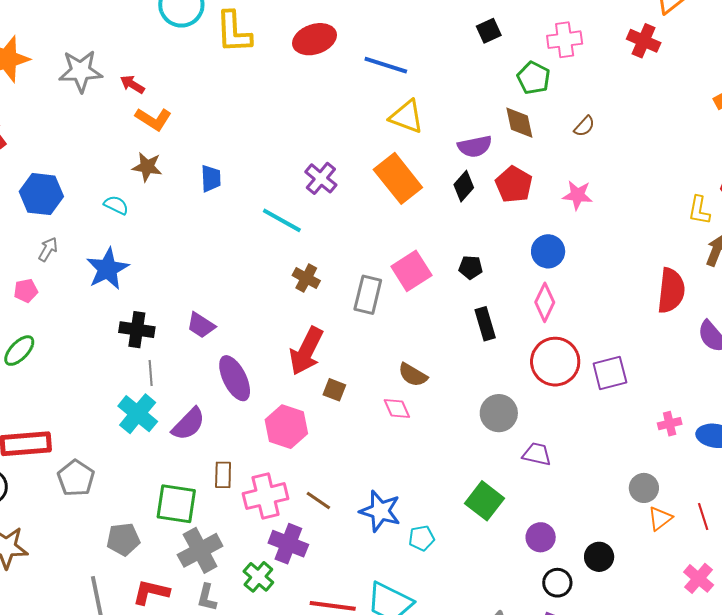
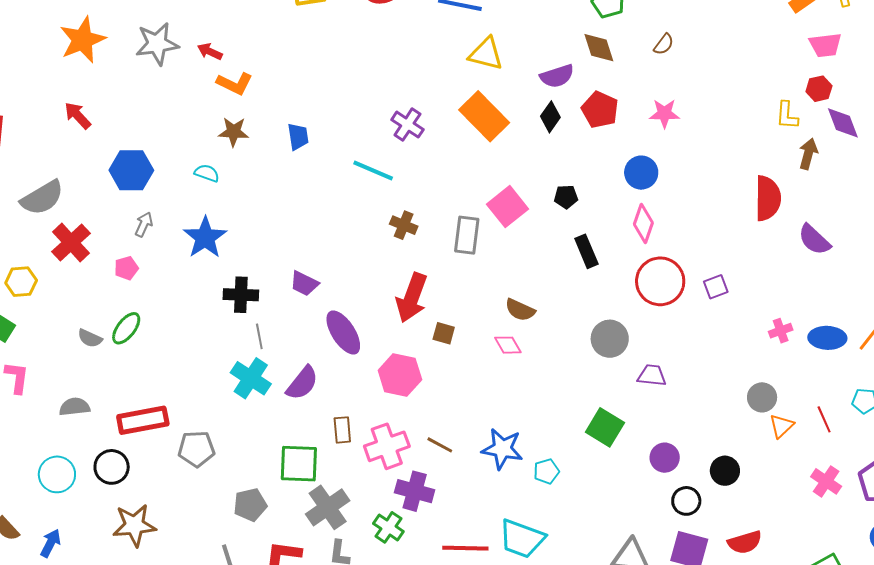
purple square: (610, 373) -> (716, 287), size x0.7
gray pentagon: (76, 478) -> (196, 449), turned -30

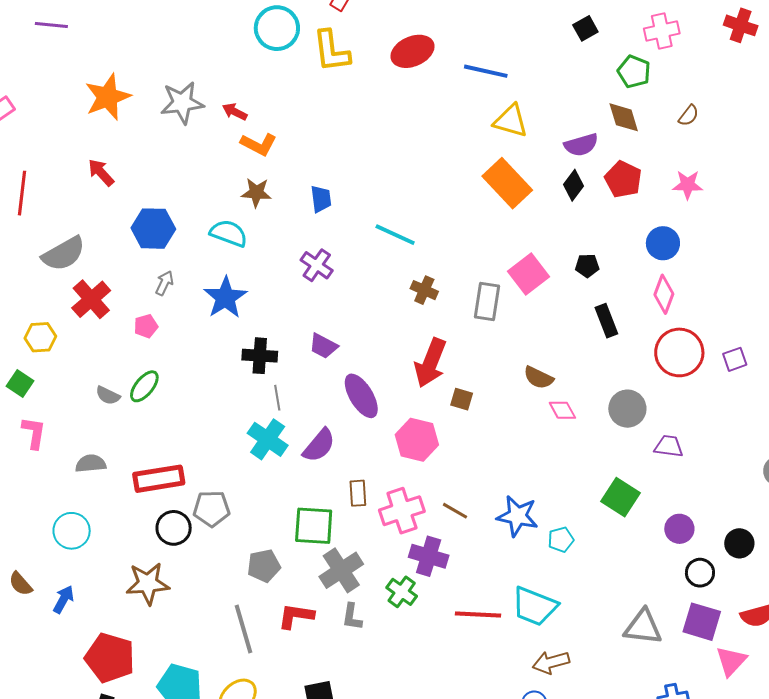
purple cross: (407, 125) -> (317, 265), moved
cyan semicircle: (207, 173) -> (229, 233), size x1.5
pink diamond: (508, 345) -> (562, 410), moved
black circle: (112, 467) -> (174, 528), moved

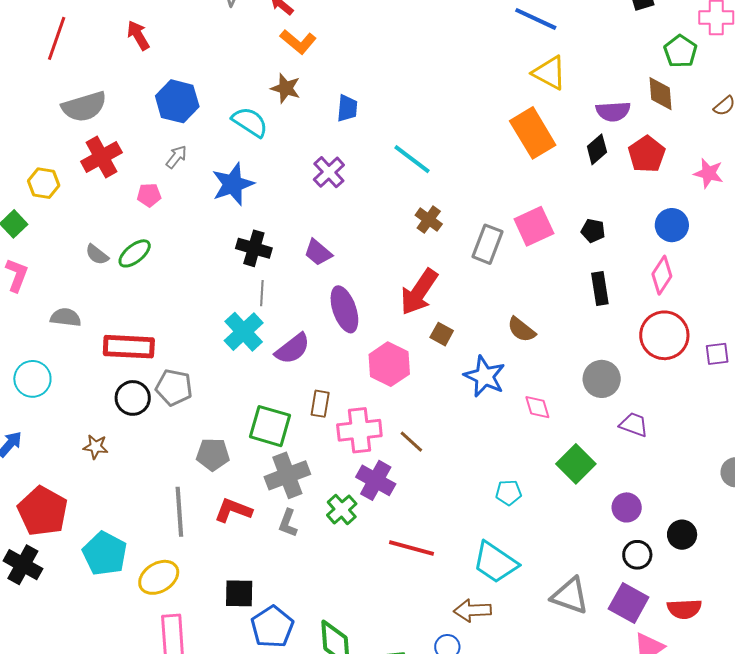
pink diamond: (562, 410) -> (537, 407), moved
blue star: (517, 516) -> (485, 376), moved
brown star: (148, 583) -> (96, 447), size x0.6
cyan trapezoid: (535, 606) -> (495, 562), moved

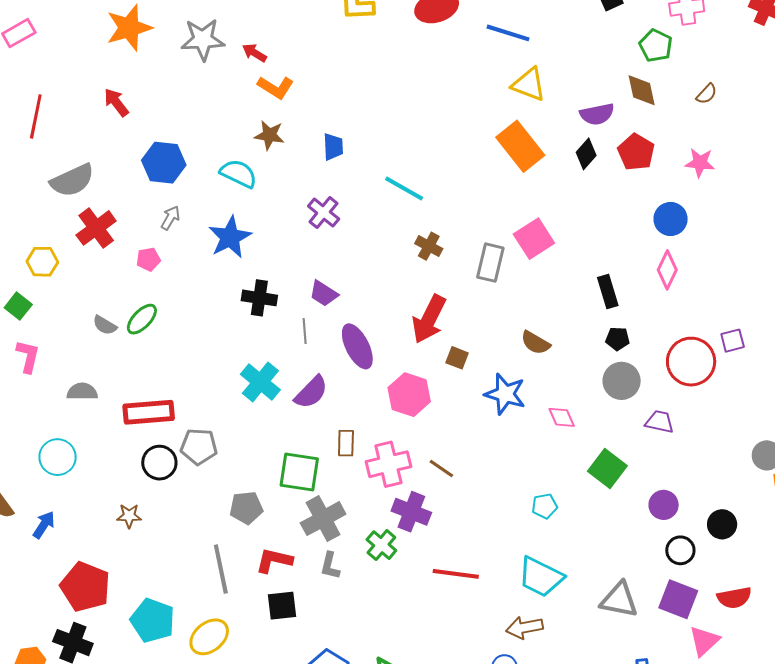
black pentagon: (593, 231) -> (618, 339), moved
gray line: (262, 293) -> (305, 331), moved
red circle: (664, 335) -> (691, 362), moved
black square: (239, 593) -> (282, 606), moved

